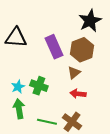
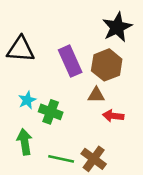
brown triangle: (74, 73) -> (96, 95), turned 40
cyan star: (18, 87) -> (27, 100), moved
red arrow: (78, 94) -> (113, 116), moved

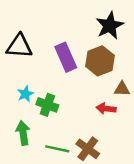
brown triangle: (96, 95) -> (122, 89), moved

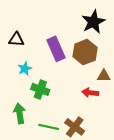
black triangle: (19, 46) -> (16, 40), size x0.7
cyan star: (25, 94) -> (25, 69), moved

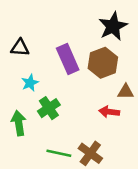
green cross: (40, 89) -> (49, 108), turned 36
green arrow: (20, 113) -> (19, 123), moved

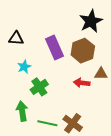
red arrow: (109, 112) -> (82, 83), moved
green arrow: (19, 123) -> (22, 111), moved

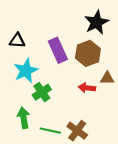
cyan star: (24, 67) -> (26, 71), size x1.6

